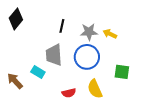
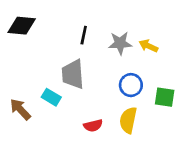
black diamond: (16, 19) -> (22, 26), turned 55
blue circle: (87, 57) -> (131, 85), moved, size x0.7
yellow semicircle: (95, 89) -> (128, 120), turned 36

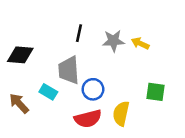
black diamond: (22, 26) -> (20, 55), moved
blue circle: (131, 85) -> (93, 89), moved
red semicircle: (93, 126) -> (88, 119), size x1.5

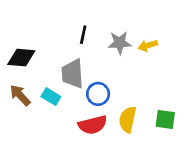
yellow arrow: (140, 43) -> (148, 45), turned -42
green square: (156, 92) -> (165, 119), moved
brown arrow: (19, 103) -> (20, 95), moved

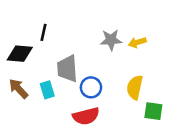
black line: (83, 35) -> (43, 32), moved
cyan rectangle: (51, 97) -> (47, 90), turned 42
yellow semicircle: (128, 119) -> (135, 87), moved

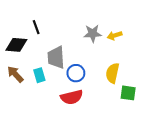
black line: (43, 32) -> (36, 27), turned -32

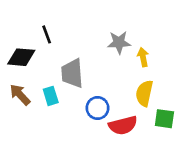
yellow arrow: (115, 36) -> (143, 57), moved, turned 96
blue circle: (76, 73) -> (98, 108), moved
red semicircle: (72, 97) -> (123, 125), moved

